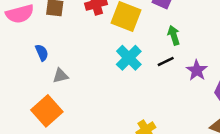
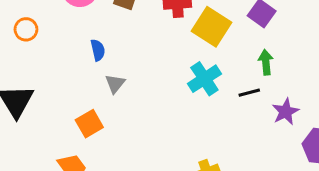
gray triangle: (60, 76) -> (115, 84), turned -49
orange square: (47, 111) -> (89, 124), size x0.7

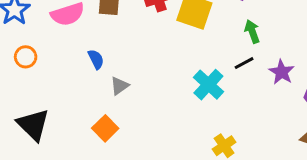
cyan cross: (204, 79) -> (208, 85), moved
gray triangle: (115, 84) -> (119, 86), turned 30

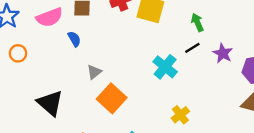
blue semicircle: (96, 59) -> (74, 39), moved
black triangle: (33, 125) -> (50, 103), moved
orange square: (105, 128) -> (112, 98), moved, size x1.4

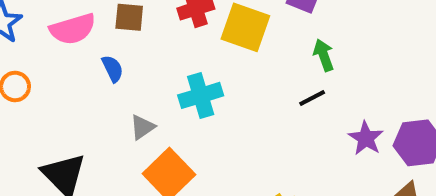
purple star: (223, 53) -> (366, 138), moved
cyan cross: (165, 67) -> (201, 95), moved, turned 30

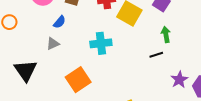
blue semicircle: (113, 69) -> (60, 22), turned 56
gray triangle: (142, 127) -> (53, 44), moved

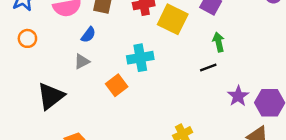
black triangle: (26, 71) -> (51, 96), turned 30
orange square: (78, 80) -> (117, 85), moved, size x0.7

